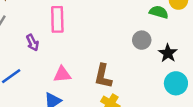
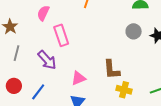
purple arrow: (32, 43) -> (47, 60), size x1.5

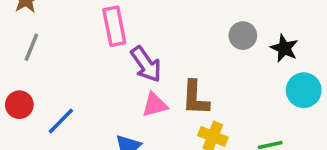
purple arrow: (47, 60) -> (146, 64), moved
pink triangle: (78, 78) -> (155, 105), moved

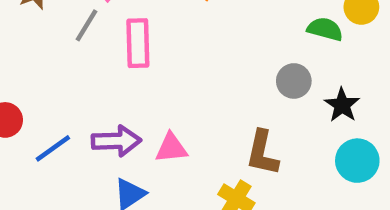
gray line: (31, 47) -> (87, 25), moved
purple arrow: (146, 64) -> (116, 141), moved, turned -66
brown L-shape: (195, 98) -> (262, 153), moved

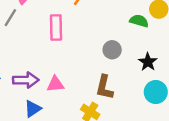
pink rectangle: (138, 43) -> (56, 27), moved
gray circle: (294, 81) -> (112, 50), moved

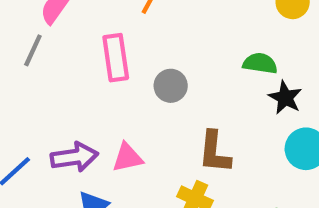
green semicircle: (139, 21) -> (260, 63), moved
gray circle: (112, 50) -> (171, 86), moved

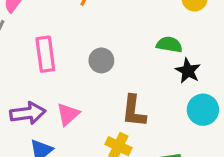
pink rectangle: (116, 58) -> (45, 54), moved
pink triangle: (127, 158) -> (68, 114), turned -30

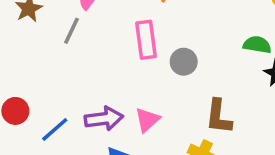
pink rectangle: (45, 54) -> (146, 40), moved

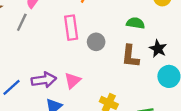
green semicircle: (257, 45) -> (135, 23), moved
brown L-shape: (219, 117) -> (130, 56), moved

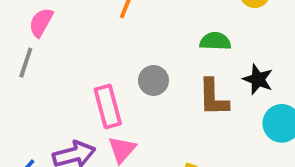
pink rectangle: (71, 28) -> (108, 106), moved

